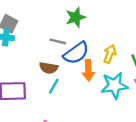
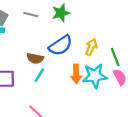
gray line: (58, 41) -> (31, 14), moved
orange arrow: (88, 70) -> (76, 74), moved

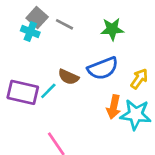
gray line: (31, 14) -> (64, 24), moved
cyan line: (39, 75) -> (48, 91), moved

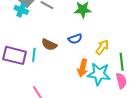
blue semicircle: (103, 68) -> (75, 39), size x0.6
cyan line: (48, 91) -> (34, 55), turned -40

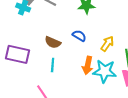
blue semicircle: (75, 39) -> (79, 36), turned -128
cyan line: (34, 55) -> (53, 65), moved

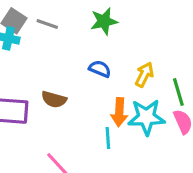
brown semicircle: (53, 42) -> (54, 99), moved
cyan line: (53, 65) -> (108, 138), moved

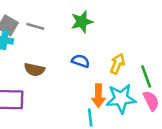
brown semicircle: (54, 99) -> (34, 70), moved

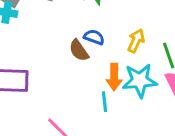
brown semicircle: (34, 70) -> (79, 50), moved, turned 42

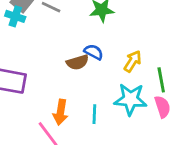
brown semicircle: (79, 50) -> (78, 62), turned -80
orange arrow: (114, 77) -> (61, 112), moved

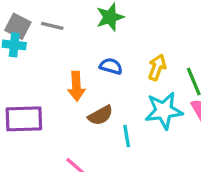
brown semicircle: (78, 62) -> (100, 115), moved
orange arrow: (61, 112) -> (76, 86), moved

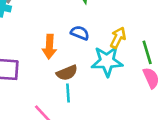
cyan star: (164, 111) -> (107, 61), moved
cyan line: (127, 136) -> (68, 93), moved

